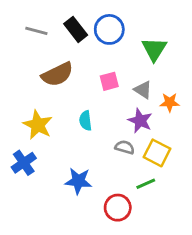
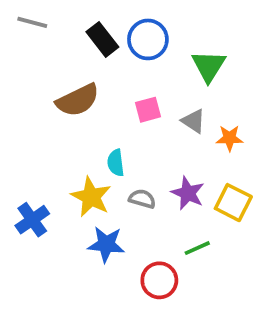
gray line: (36, 31) -> (32, 22), moved
purple star: (140, 121) -> (188, 193), moved
yellow star: (38, 125) -> (91, 197), moved
gray semicircle: (125, 147) -> (142, 199), moved
yellow square: (157, 153) -> (233, 203), moved

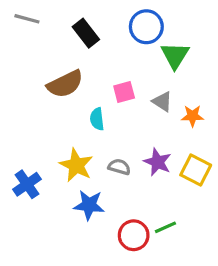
blue circle: (148, 39) -> (146, 27), moved
cyan semicircle: (116, 163) -> (97, 119), moved
green line: (197, 248) -> (165, 227), moved

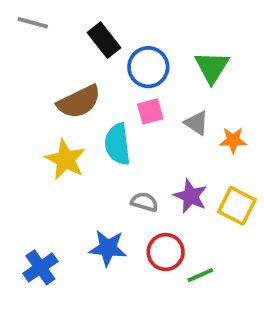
blue circle: (146, 27) -> (148, 67), moved
cyan semicircle: (97, 119) -> (117, 144), size x1.5
yellow star: (76, 165) -> (65, 160), moved
blue cross: (27, 184) -> (40, 267), moved
red circle: (134, 235) -> (166, 252), moved

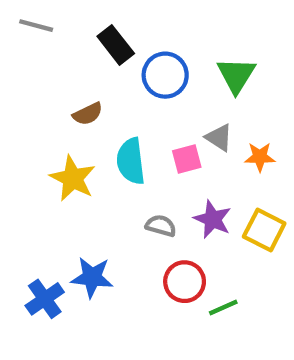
brown semicircle: (79, 102) -> (88, 114), size x0.6
pink square: (150, 111) -> (187, 159), moved
blue star: (108, 248) -> (92, 277), moved

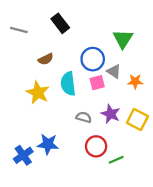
gray line: (36, 26) -> (19, 30), moved
blue circle: (165, 75) -> (93, 59), moved

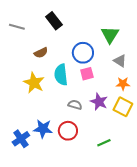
gray triangle: (114, 71) -> (120, 61), moved
orange star: (135, 81) -> (123, 84), moved
red circle: (96, 146) -> (68, 131), moved

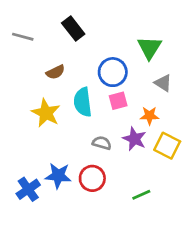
orange star: (123, 84) -> (149, 116), moved

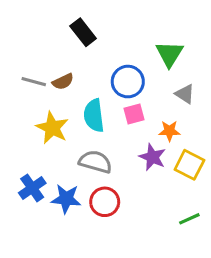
gray line: (23, 37) -> (34, 82), moved
gray semicircle: (102, 143) -> (95, 162), moved, size x1.5
blue cross: (28, 189) -> (32, 188), moved
green line: (141, 195) -> (189, 219), moved

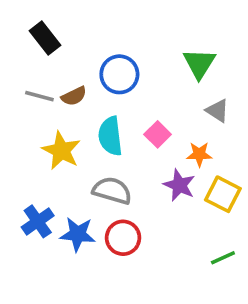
black rectangle: (83, 32) -> (45, 38), moved
blue circle: (128, 82) -> (119, 74), moved
pink square: (134, 114) -> (158, 134), turned -30

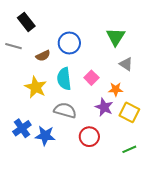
gray line: (39, 96) -> (14, 46), moved
red circle: (123, 238) -> (89, 137), moved

